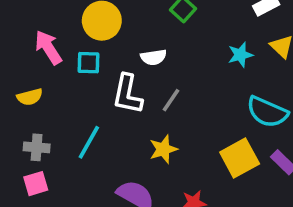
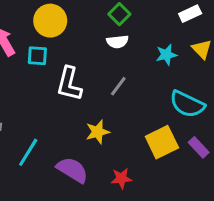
white semicircle: (154, 57) -> (117, 42), moved
gray line: (171, 100) -> (118, 86), moved
cyan line: (89, 142) -> (28, 152), moved

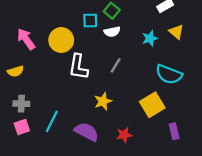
yellow circle: (50, 21) -> (61, 40), moved
cyan square: (37, 56) -> (90, 20), moved
purple rectangle: (199, 147) -> (174, 131), moved, turned 35

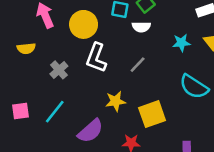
gray cross: (21, 104) -> (59, 70), moved, turned 35
yellow square: (152, 105) -> (152, 114), moved
purple semicircle: (86, 132) -> (90, 131), turned 100

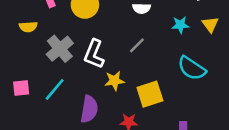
white L-shape: (96, 58) -> (94, 54), moved
gray cross: (59, 70) -> (60, 49), size x1.5
purple semicircle: (90, 131) -> (89, 109), turned -40

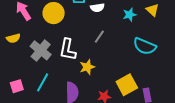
yellow square: (150, 94) -> (127, 85), moved

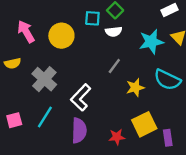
cyan star: (130, 15) -> (151, 42), size x1.5
white L-shape: (68, 50) -> (81, 97), moved, turned 30
yellow star: (87, 67) -> (135, 88), moved

